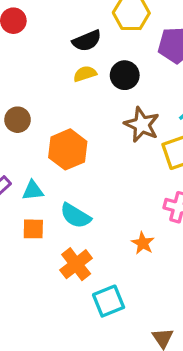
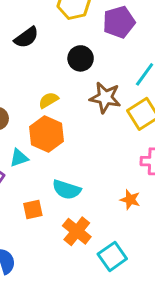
black semicircle: (87, 41) -> (26, 37), moved
yellow semicircle: (85, 74) -> (48, 100), moved
cyan triangle: (33, 191) -> (19, 158), moved

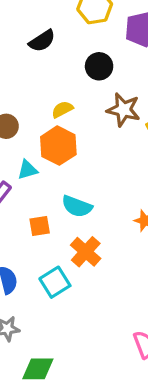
cyan square: (112, 256) -> (55, 282), moved

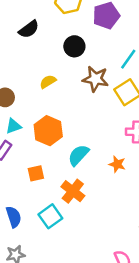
orange hexagon: (58, 146) -> (48, 131), moved
cyan triangle: (27, 170) -> (14, 126), moved
cyan semicircle: (77, 206) -> (78, 155), moved, turned 115

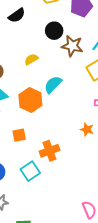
brown star: (95, 79) -> (72, 46), moved
cyan semicircle: (78, 155) -> (53, 85), moved
orange cross: (73, 191) -> (49, 151), turned 30

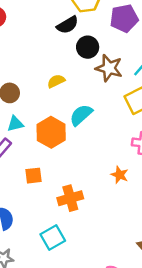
black semicircle: (17, 15) -> (68, 25), moved
cyan square: (30, 171) -> (53, 238), moved

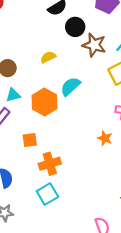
orange cross: (70, 198) -> (50, 164), moved

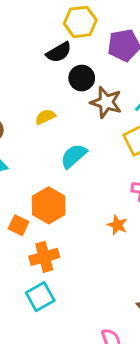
orange hexagon: (44, 102) -> (49, 205), moved
orange square: (30, 140) -> (19, 225), turned 32

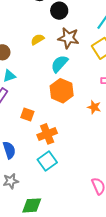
brown star: (106, 102) -> (68, 38), moved
orange hexagon: (49, 205) -> (62, 91), moved

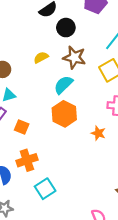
orange square: (27, 114) -> (22, 127), moved
orange cross: (47, 134) -> (27, 160), moved

